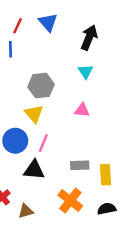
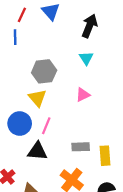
pink triangle: (82, 110) -> (83, 95), turned -32

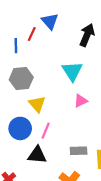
red line: (22, 15) -> (32, 34), moved
cyan triangle: (86, 58) -> (72, 71), moved, size x1.5
gray hexagon: (44, 71) -> (21, 79), moved

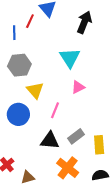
pink line: (46, 131) -> (55, 110), moved
gray rectangle: (79, 151) -> (76, 136), turned -35
black triangle: (37, 155) -> (50, 141), moved

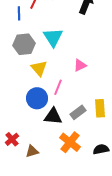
cyan triangle: (70, 58) -> (53, 37), moved
blue circle: (18, 114) -> (37, 98), moved
yellow rectangle: (99, 145) -> (100, 108), moved

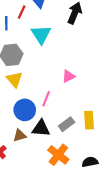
cyan triangle: (53, 37) -> (41, 34), moved
yellow triangle: (39, 68) -> (15, 79), moved
brown triangle: (32, 151) -> (20, 135), moved

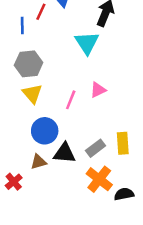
cyan triangle: (41, 34) -> (87, 43), moved
pink line: (46, 99) -> (71, 100), moved
orange cross: (58, 155) -> (99, 179), moved

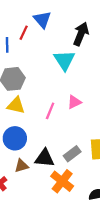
yellow triangle: (32, 94) -> (16, 105), turned -36
blue circle: (45, 131) -> (15, 138), moved
orange cross: (99, 179) -> (62, 181), moved

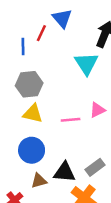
pink line: (50, 111) -> (71, 120), turned 63

